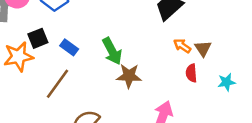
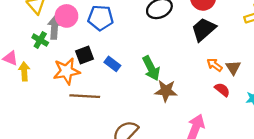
red semicircle: (191, 73) -> (222, 90), turned 133
brown line: (57, 84) -> (85, 96), moved, turned 56

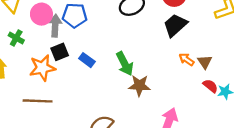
gray arrow: (55, 27) -> (55, 26), moved
red semicircle: (222, 90) -> (210, 86), moved
brown line: (85, 96) -> (38, 101), moved

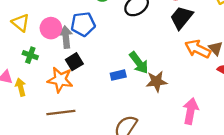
orange arrow: (186, 59) -> (198, 49), size x1.6
blue rectangle: (87, 60) -> (118, 75), moved, turned -40
orange star: (42, 68) -> (60, 80), turned 30

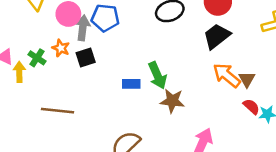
green cross: (30, 55) -> (37, 58), moved
orange star: (60, 80) -> (61, 48), moved, size x0.6

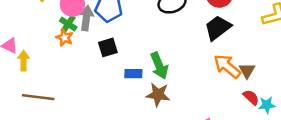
green cross: (37, 58) -> (68, 24), moved
black square: (86, 58) -> (108, 47), moved
brown star: (172, 101) -> (158, 95), moved
brown line: (58, 111) -> (38, 97), moved

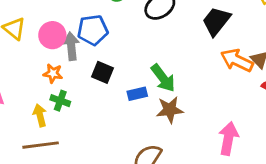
green cross: (68, 24) -> (60, 101), moved
black square: (108, 47) -> (102, 72), turned -36
yellow arrow: (24, 61) -> (40, 115), moved

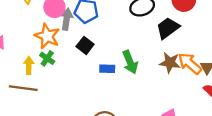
black trapezoid: (216, 21) -> (168, 28), moved
orange star: (53, 73) -> (47, 36), size x1.6
brown star: (170, 110) -> (170, 63), moved

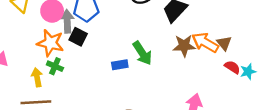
black square: (85, 45) -> (78, 37), moved

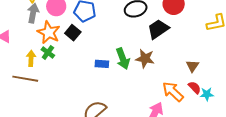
gray arrow: (67, 21) -> (33, 13), moved
orange arrow: (205, 43) -> (173, 92), moved
brown star: (184, 46) -> (145, 59), moved

